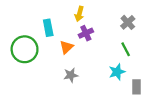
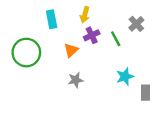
cyan rectangle: (48, 28) -> (52, 19), moved
green line: (126, 49) -> (116, 39), moved

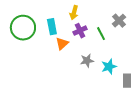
cyan rectangle: (52, 19) -> (52, 27), moved
green circle: (26, 53) -> (23, 28), moved
gray star: (76, 80) -> (87, 61), moved

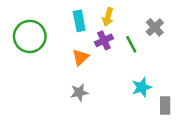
yellow arrow: (74, 13) -> (108, 17), moved
cyan rectangle: (52, 27) -> (79, 21), moved
gray star: (87, 61) -> (79, 92), moved

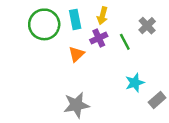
green circle: (30, 36) -> (44, 24), moved
gray star: (79, 92) -> (76, 105), moved, size x1.5
gray rectangle: (165, 105) -> (157, 100), turned 49

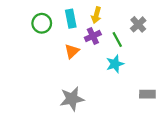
green circle: (44, 24) -> (42, 23), size x0.7
cyan star: (135, 83) -> (115, 64), moved
gray rectangle: (157, 100) -> (147, 94), turned 42

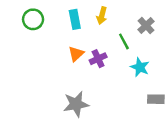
green circle: (42, 23) -> (33, 19), moved
purple cross: (93, 36) -> (98, 59), moved
cyan star: (115, 64) -> (140, 67), moved, turned -30

